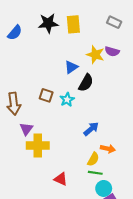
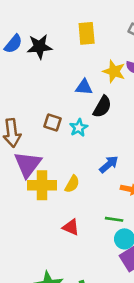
black star: (48, 23) -> (39, 47), moved
blue triangle: (71, 67) -> (84, 87), turned 40
purple triangle: (26, 129) -> (28, 164), size x1.6
yellow semicircle: (93, 159) -> (72, 184), moved

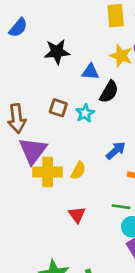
yellow rectangle: (87, 33) -> (116, 16), moved
black star: (39, 47) -> (57, 52), moved
red triangle: (71, 227) -> (77, 215), turned 30

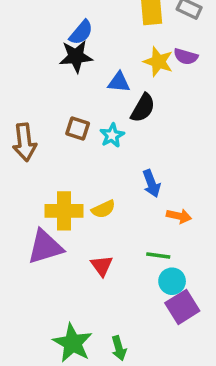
blue semicircle: (18, 28) -> (81, 32), moved
purple triangle: (33, 151) -> (45, 247), moved, turned 36
blue arrow: (116, 151) -> (151, 183), turned 110
yellow semicircle: (78, 171) -> (103, 209), turned 36

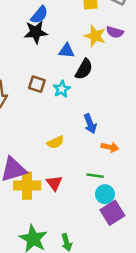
yellow cross: (64, 211) -> (27, 186), moved

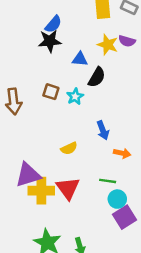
red triangle: (54, 183) -> (68, 188), size x1.5

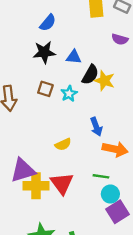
black star: (50, 41) -> (44, 52), moved
yellow star: (108, 45) -> (104, 81), moved
orange arrow: (122, 153) -> (115, 149), size x1.5

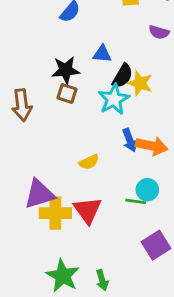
black star: (44, 52) -> (66, 70), moved
cyan star: (69, 94) -> (114, 99), moved, size x1.5
orange arrow: (115, 149) -> (152, 146), moved
cyan circle: (110, 194) -> (147, 190), moved

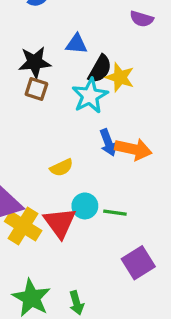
cyan circle: (147, 190) -> (85, 206), moved
yellow cross: (55, 213) -> (23, 226), turned 32

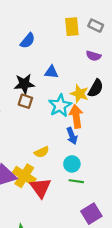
black semicircle: (100, 69) -> (96, 88), moved
orange arrow: (133, 149) -> (76, 116), moved, turned -110
cyan circle: (85, 206) -> (72, 164), moved
yellow cross: (23, 226) -> (24, 176), moved

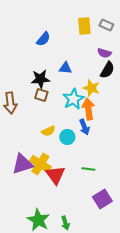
black semicircle: (96, 88) -> (107, 70), moved
yellow semicircle: (42, 152) -> (48, 131), moved
cyan circle: (72, 164) -> (67, 137), moved

